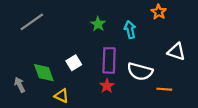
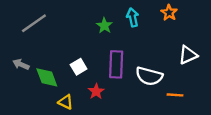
cyan arrow: (130, 30) -> (133, 17), moved
white triangle: (176, 52) -> (188, 55), turned -42
gray arrow: (20, 85) -> (21, 64), moved, turned -40
red star: (107, 86) -> (96, 91), moved

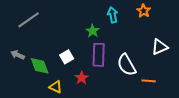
green star: (104, 26) -> (93, 31), moved
white semicircle: (149, 76) -> (127, 65), turned 45

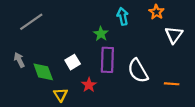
white triangle: (160, 47) -> (174, 35), moved, turned -30
gray arrow: (18, 55) -> (19, 60), turned 40
orange line: (149, 81) -> (172, 84), moved
yellow triangle: (56, 87) -> (61, 95), turned 32

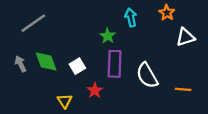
white triangle: (174, 35) -> (185, 37), turned 36
green diamond: (43, 72) -> (46, 61), moved

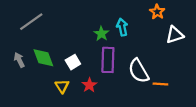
cyan arrow: (131, 17) -> (122, 27), moved
orange line: (183, 89) -> (160, 84), moved
yellow triangle: (65, 101) -> (62, 86), moved

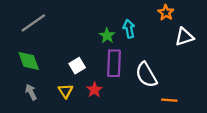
green diamond: (43, 58) -> (29, 61), moved
gray arrow: (19, 60) -> (31, 92), moved
orange line: (160, 84) -> (169, 100), moved

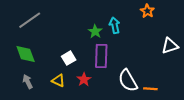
white triangle: (184, 37) -> (170, 46), moved
white semicircle: (146, 75) -> (128, 81), moved
yellow triangle: (66, 91) -> (58, 81), turned -32

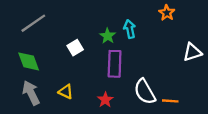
white square: (69, 58) -> (75, 48), moved
red star: (84, 80) -> (105, 100), moved
gray arrow: (28, 82) -> (31, 93), size x1.5

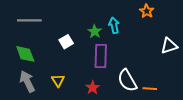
gray line: (33, 23) -> (29, 20), turned 35
yellow triangle: (66, 92) -> (58, 80), turned 32

